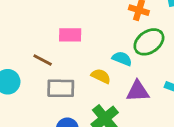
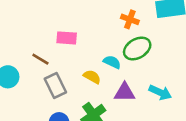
gray rectangle: (61, 88) -> (55, 86), turned 60

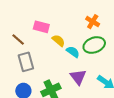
yellow semicircle: (92, 77) -> (58, 41), moved
purple triangle: (124, 92) -> (78, 77), turned 42

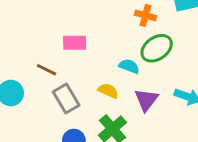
yellow semicircle: (58, 41) -> (108, 91), moved
purple triangle: (78, 77) -> (146, 100), turned 30

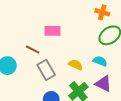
cyan semicircle: (129, 66) -> (100, 61), moved
purple triangle: (146, 100) -> (103, 84), moved, turned -42

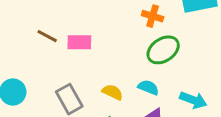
brown line: (33, 50) -> (47, 36), moved

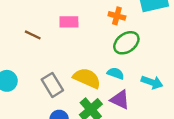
pink rectangle: (79, 42) -> (69, 22), moved
yellow semicircle: (113, 92) -> (87, 78), size x1.6

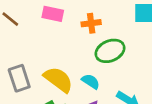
orange cross: (117, 16) -> (91, 23), moved, turned -35

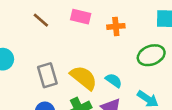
green ellipse: (110, 51) -> (151, 55), moved

